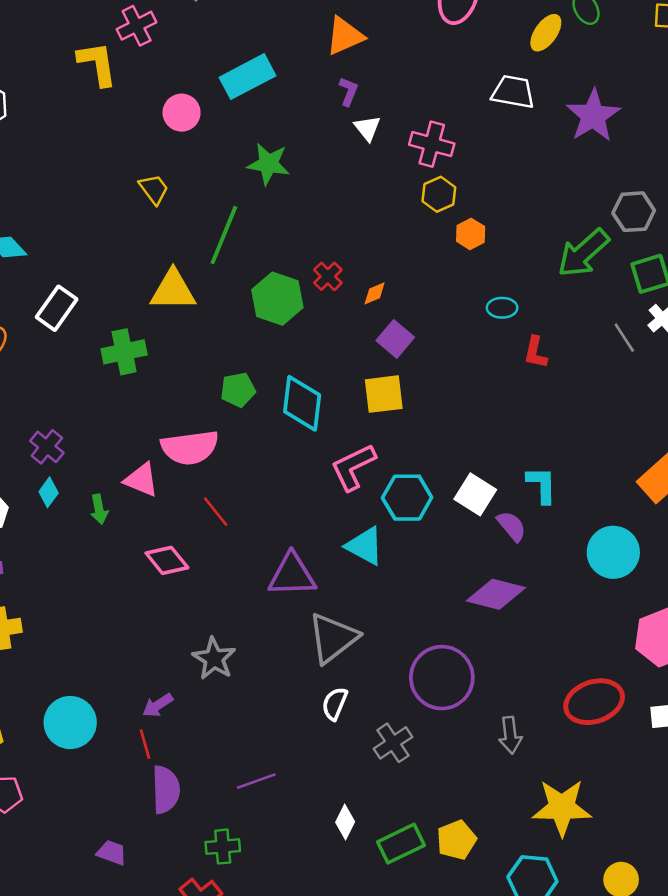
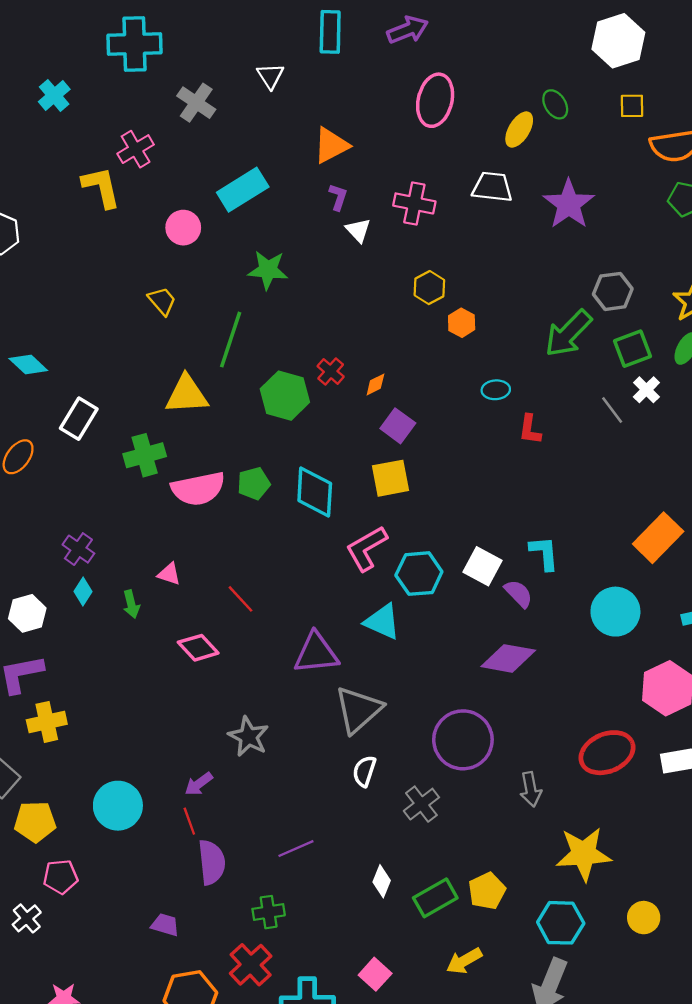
pink cross: (432, 144) -> (414, 203), moved
pink semicircle: (190, 447) -> (198, 489), moved
pink triangle: (141, 480) -> (169, 574), size x0.7

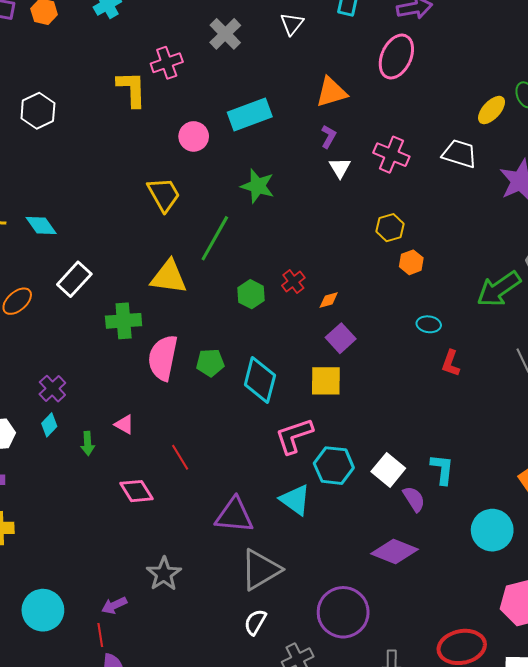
pink ellipse: (435, 100) -> (396, 57), moved
yellow trapezoid: (162, 301) -> (164, 194), size x1.4
green hexagon: (285, 396) -> (251, 294), size x0.7
pink semicircle: (198, 489) -> (163, 358), turned 102

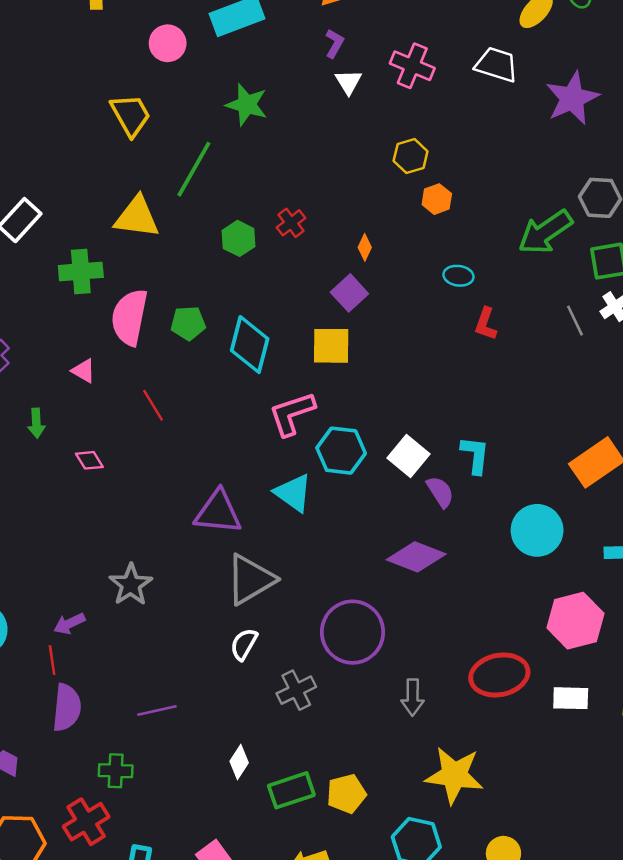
orange diamond: (329, 300) -> (365, 247), moved, turned -50
pink triangle: (124, 424) -> (84, 371), moved
red line: (180, 457) -> (153, 405), moved
pink diamond: (136, 491) -> (89, 460), moved, size x0.7

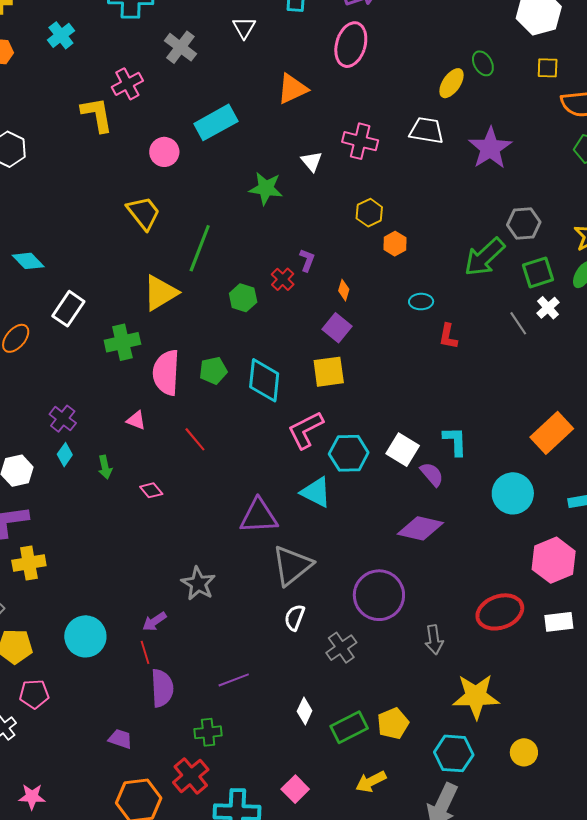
purple L-shape: (335, 43) -> (307, 260), moved
green star: (247, 105) -> (266, 188), moved
yellow triangle: (137, 217) -> (160, 293), turned -30

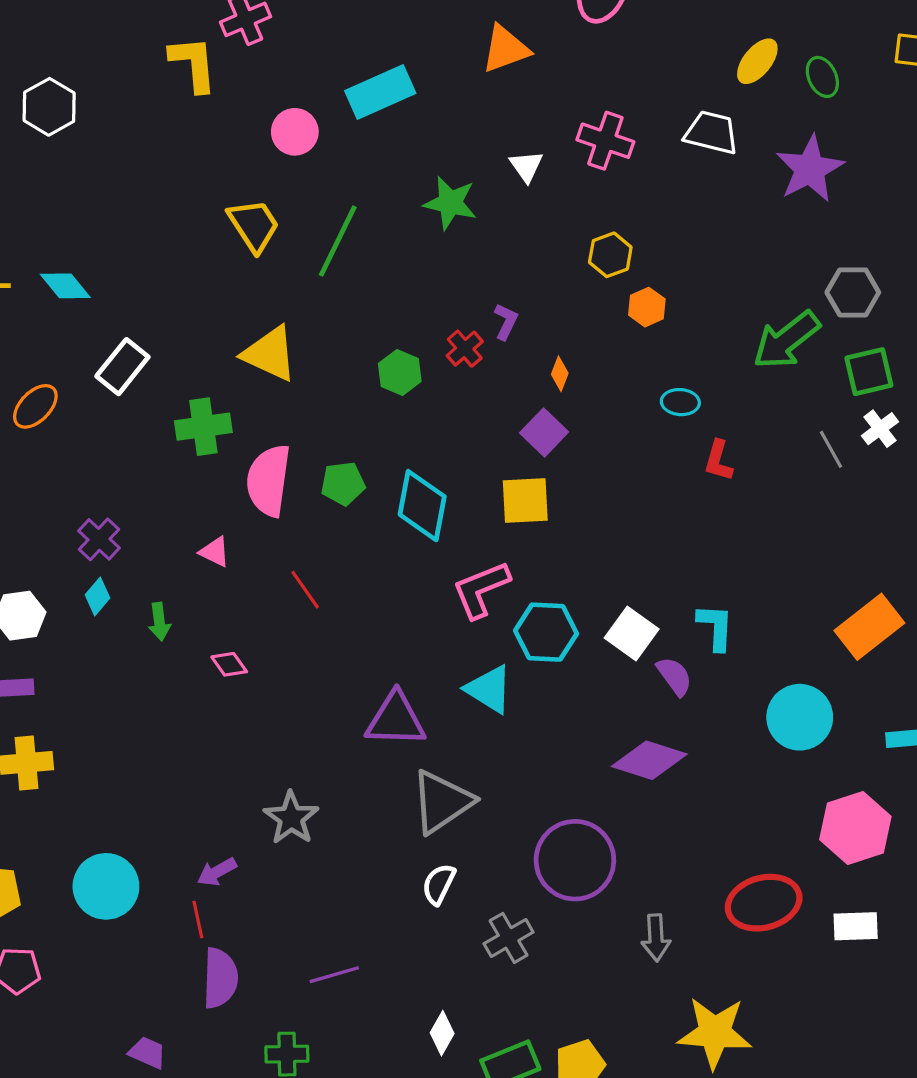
green ellipse: (483, 63) -> (822, 77), moved
green line: (200, 248) -> (338, 241), moved
yellow triangle: (160, 293) -> (270, 354), turned 51

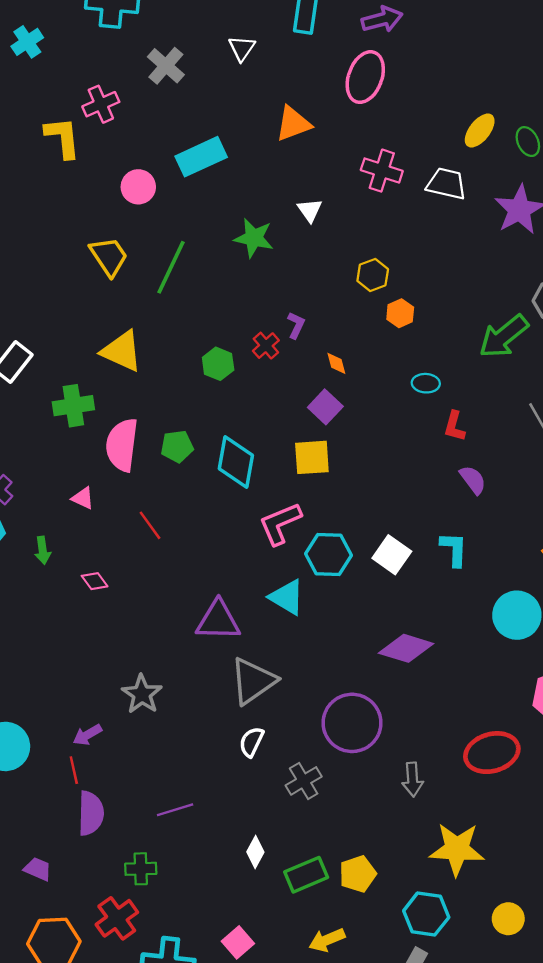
pink cross: (605, 141) -> (382, 171), moved
orange diamond: (560, 374) -> (336, 363), turned -35
purple semicircle: (674, 676) -> (473, 480), moved

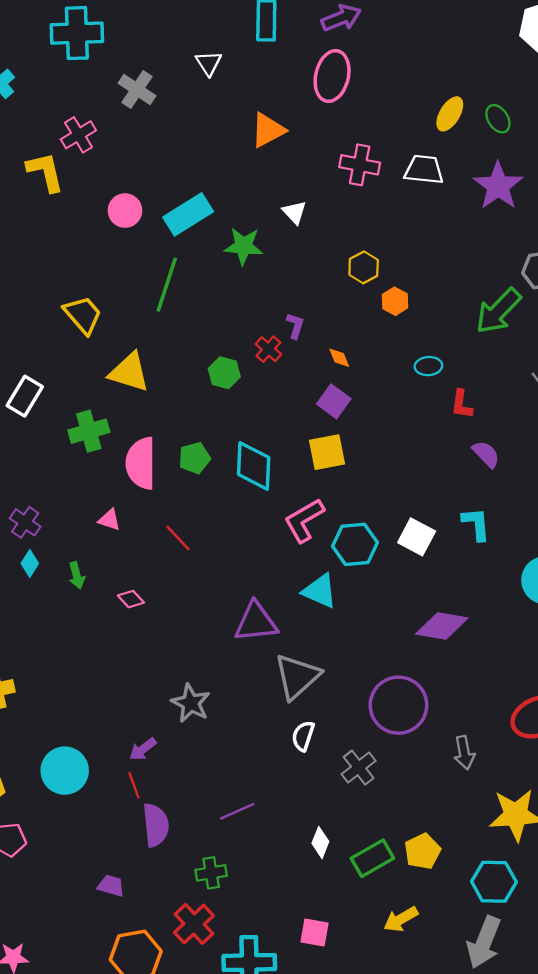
cyan rectangle: (201, 157) -> (188, 214), moved
yellow trapezoid: (109, 256) -> (83, 315), moved
pink square: (238, 942) -> (315, 932), turned -32

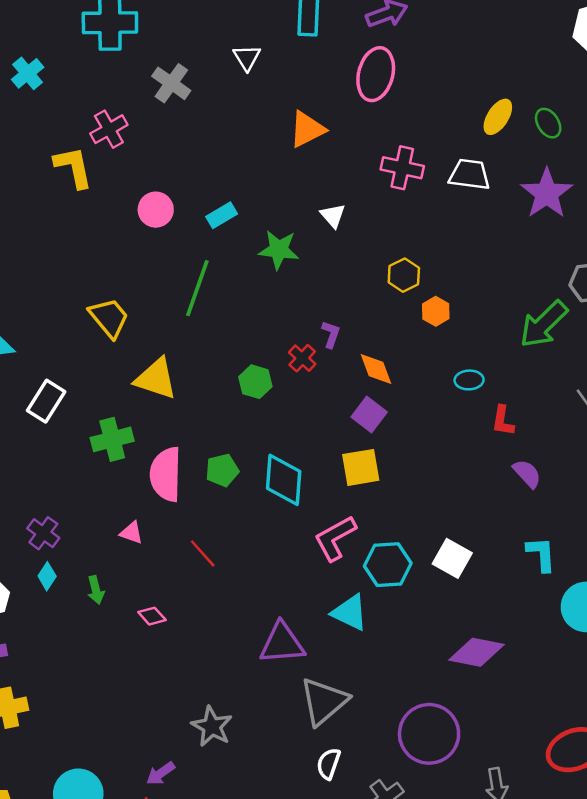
cyan rectangle: (188, 214) -> (222, 215), size x0.6
orange diamond: (339, 358) -> (376, 369), size x1.5
cyan L-shape: (476, 524) -> (541, 554), moved

